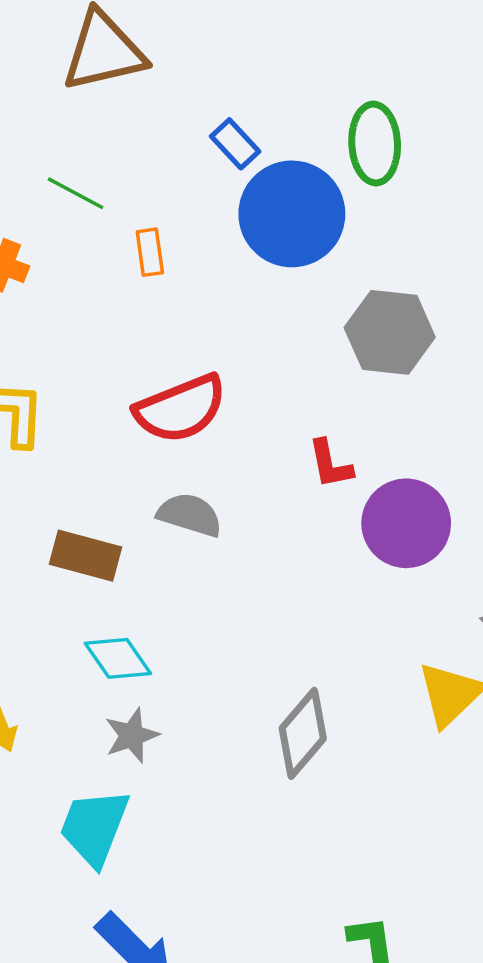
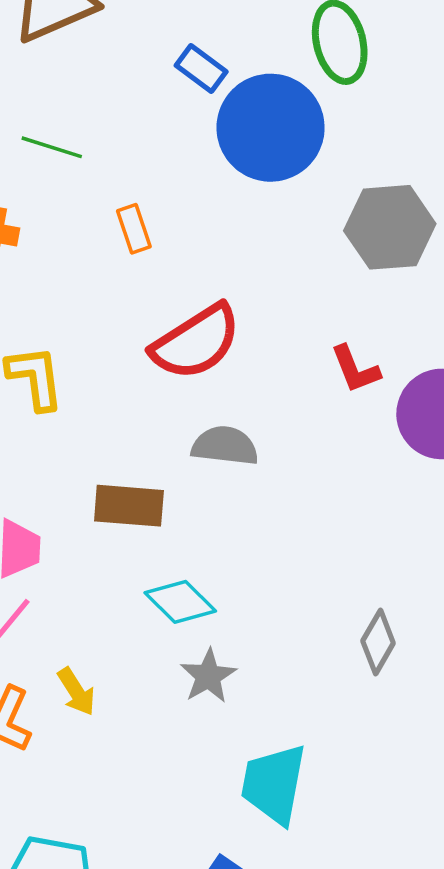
orange rectangle: (150, 252) -> (134, 229), moved
gray diamond: (303, 733) -> (378, 642), size x0.7
cyan trapezoid: (94, 827) -> (274, 784), moved

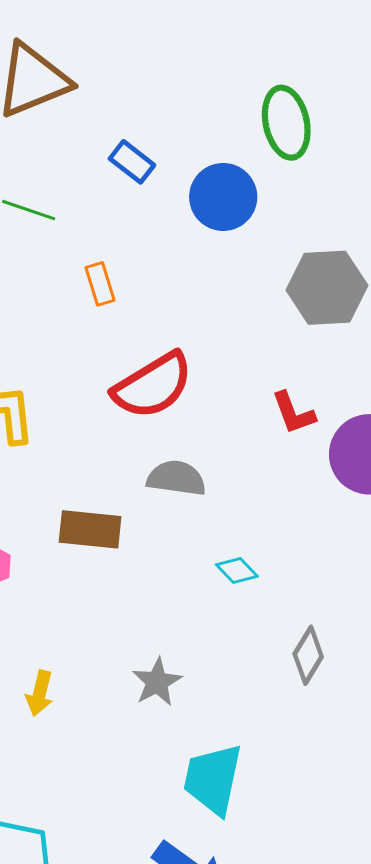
blue rectangle: (201, 69) -> (132, 162), moved
blue circle: (271, 128) -> (223, 197), size x0.7
cyan diamond: (180, 602) -> (237, 571), moved, size x0.7
yellow arrow: (76, 692) -> (40, 693), turned 45

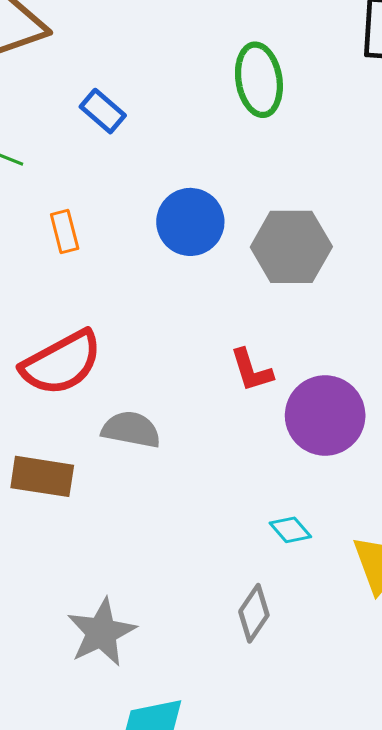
blue circle: (223, 197) -> (190, 222), moved
red semicircle: (153, 386) -> (61, 363), moved
cyan diamond: (237, 571) -> (290, 530), moved
gray star: (157, 682) -> (101, 632), size x1.4

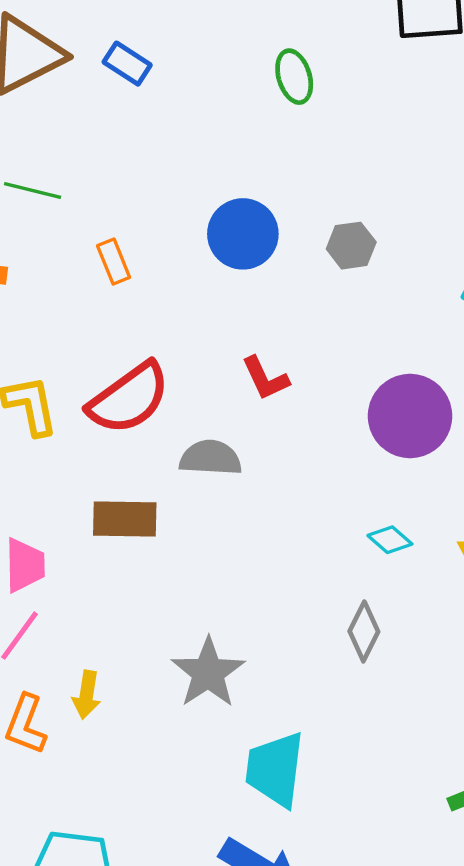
green ellipse: (259, 80) -> (294, 77), size x0.7
blue rectangle: (103, 111) -> (127, 64), moved
gray hexagon: (291, 247) -> (351, 246), size x0.6
red L-shape: (251, 370) -> (265, 378), moved

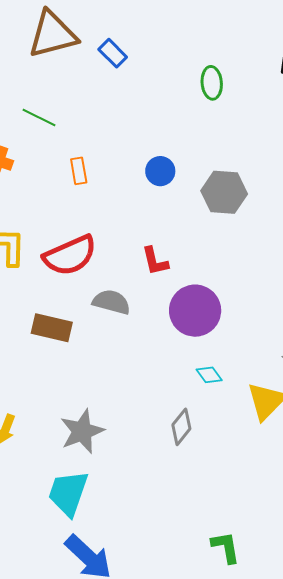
blue circle: (243, 234) -> (160, 171), size x0.7
gray hexagon: (351, 246) -> (224, 192), size x1.5
purple circle: (410, 416) -> (195, 311), moved
cyan trapezoid: (275, 769) -> (68, 493), moved

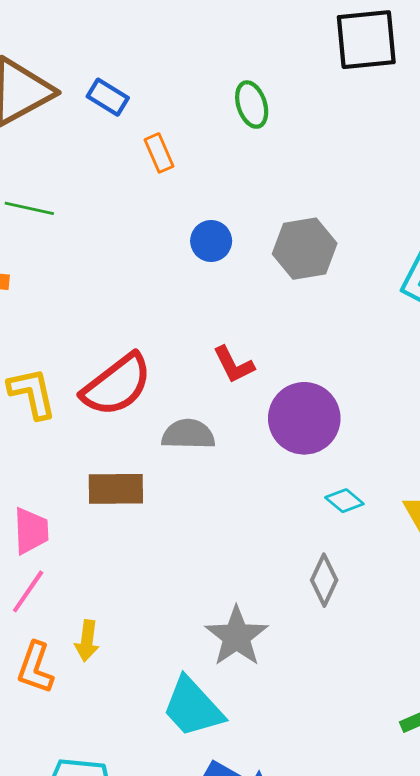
orange rectangle: (79, 171) -> (159, 153), moved
gray star: (82, 431) -> (237, 636), moved
cyan trapezoid: (68, 493) -> (193, 707), turned -48

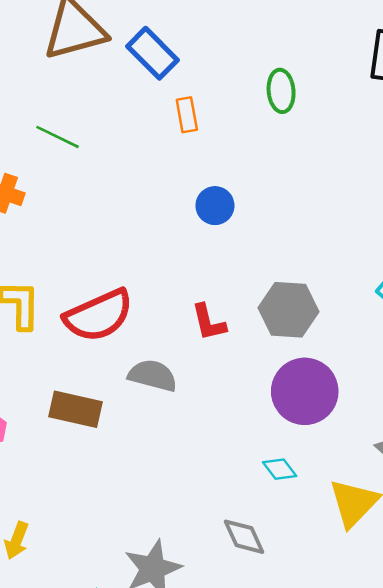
blue rectangle: (108, 97) -> (153, 53), size x1.4
gray hexagon: (305, 249) -> (288, 310), moved
purple circle: (304, 418) -> (305, 391), moved
gray diamond: (324, 580) -> (244, 537), turned -63

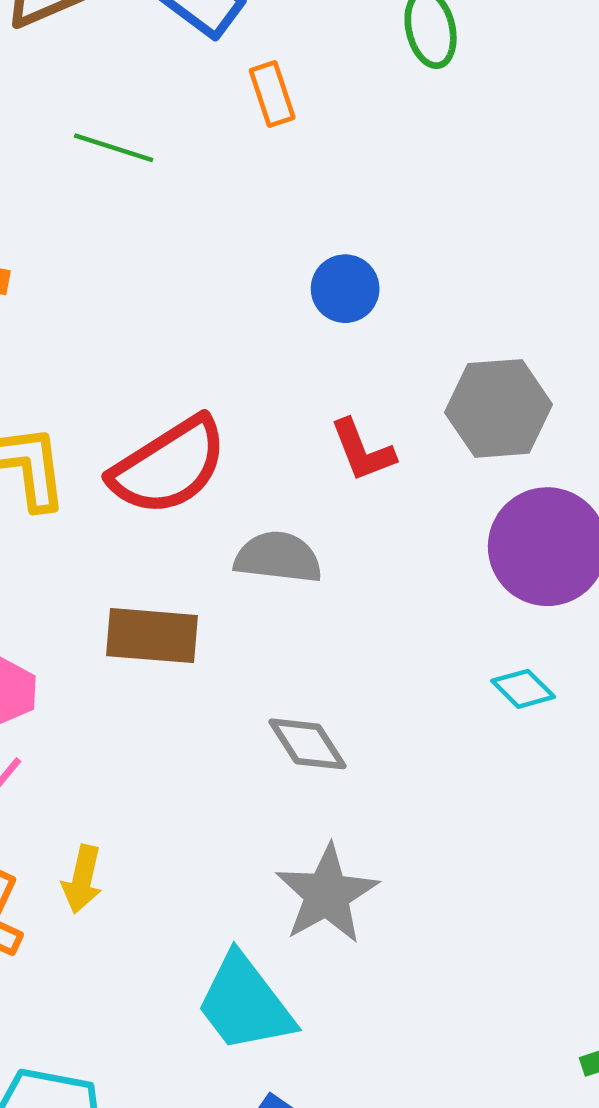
green line: (58, 137) -> (114, 148), moved
blue circle: (215, 206) -> (345, 289), moved
gray diamond: (244, 537) -> (307, 744), moved

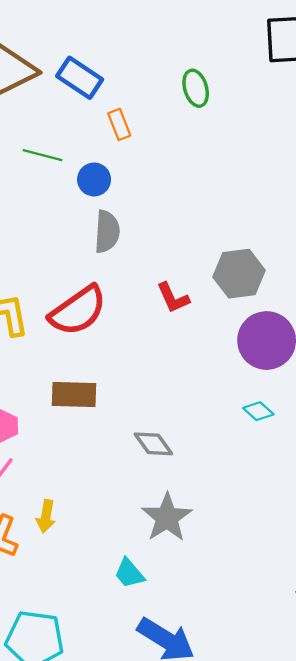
blue circle: (345, 289) -> (94, 179), moved
gray semicircle: (278, 557) -> (107, 232), moved, turned 90
cyan trapezoid: (245, 1003) -> (129, 573), size x0.6

